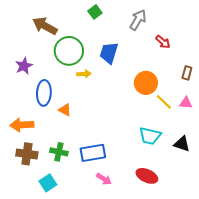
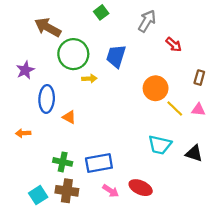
orange arrow: (22, 125) -> (23, 133), size x0.6
brown cross: (27, 154) -> (67, 191), moved
red ellipse: (147, 176) -> (141, 188), moved
cyan square: (48, 183) -> (38, 195), moved

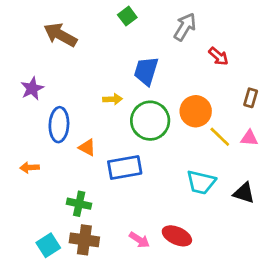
green circle: (73, 54) -> (150, 121), moved
blue rectangle: (99, 163) -> (125, 168), moved

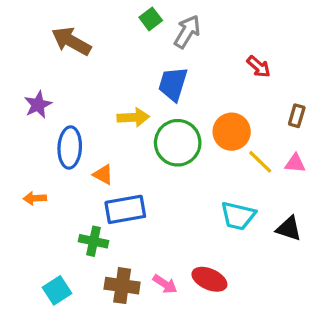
gray arrow: (185, 27) -> (187, 32), moved
yellow arrow: (113, 99) -> (133, 117), size x1.4
blue rectangle: (125, 168) -> (125, 209), moved
brown cross: (84, 240) -> (122, 286), moved

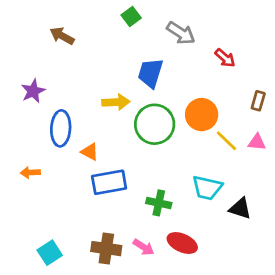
gray arrow: (187, 32) -> (181, 33), moved, turned 92
brown arrow: (71, 41) -> (62, 36), size x0.7
black triangle: (289, 228) -> (240, 208), moved
green cross: (94, 241) -> (159, 203), moved

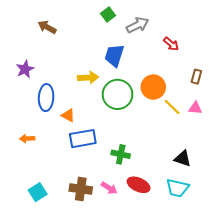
green square: (131, 17) -> (108, 15), moved
gray arrow: (181, 33) -> (137, 25), turned -60
orange arrow: (30, 173) -> (27, 139), moved
cyan trapezoid: (207, 188) -> (177, 188), moved

